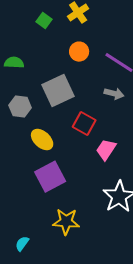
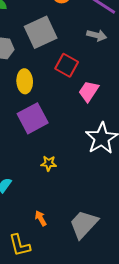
yellow ellipse: (42, 140) -> (25, 81), turned 45
yellow star: (66, 222) -> (49, 163), size x0.6

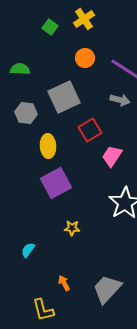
red square: (67, 65) -> (90, 130), turned 30

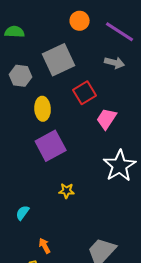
orange arrow: (64, 283) -> (45, 246), moved

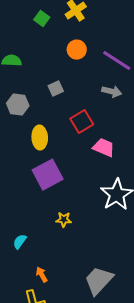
gray square: (59, 60) -> (56, 89), size x0.5
pink trapezoid: (107, 119) -> (104, 148), turned 80

